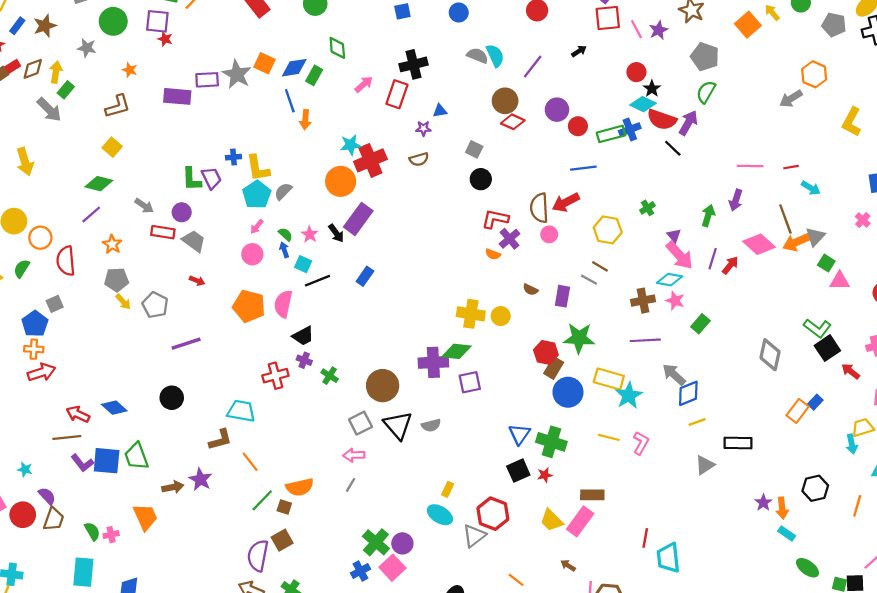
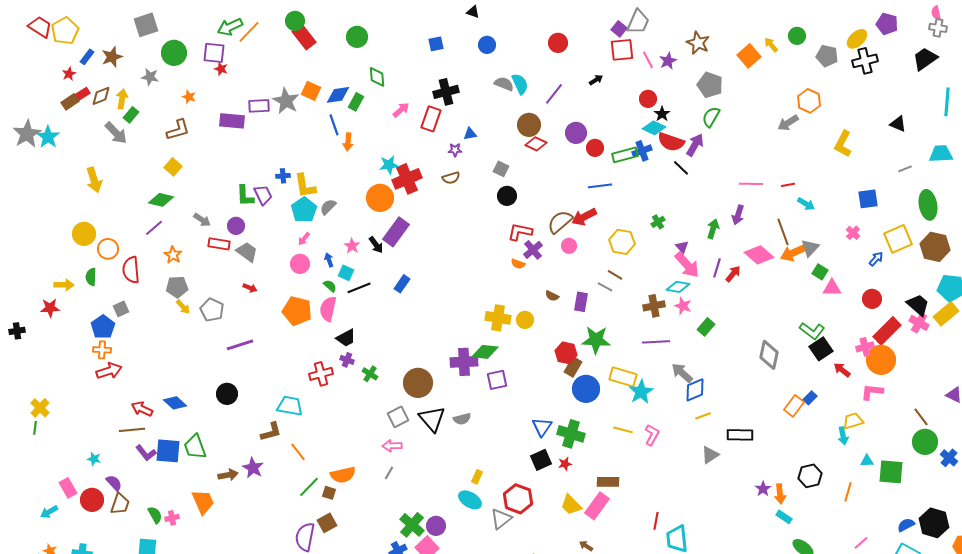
brown semicircle: (539, 208) -> (560, 222), turned 52
green semicircle: (285, 234) -> (330, 286), moved
green semicircle: (22, 269) -> (91, 277), turned -30

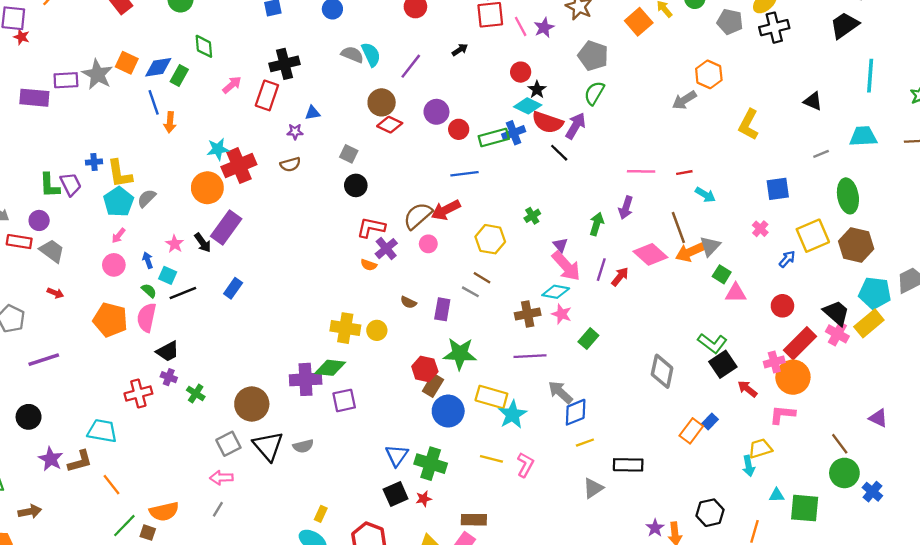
purple star: (253, 468) -> (51, 459), moved

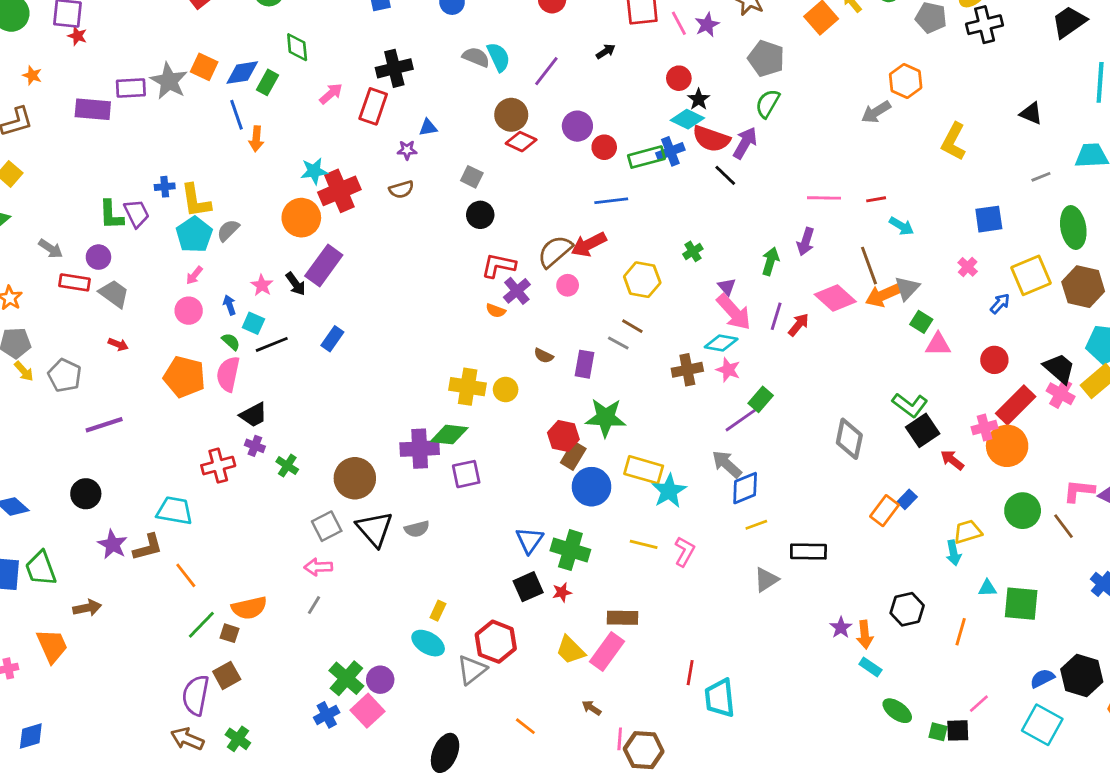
purple line: (530, 356) -> (742, 419), moved, turned -32
pink L-shape: (782, 415) -> (1079, 491), moved
green circle: (844, 473) -> (1023, 511), moved

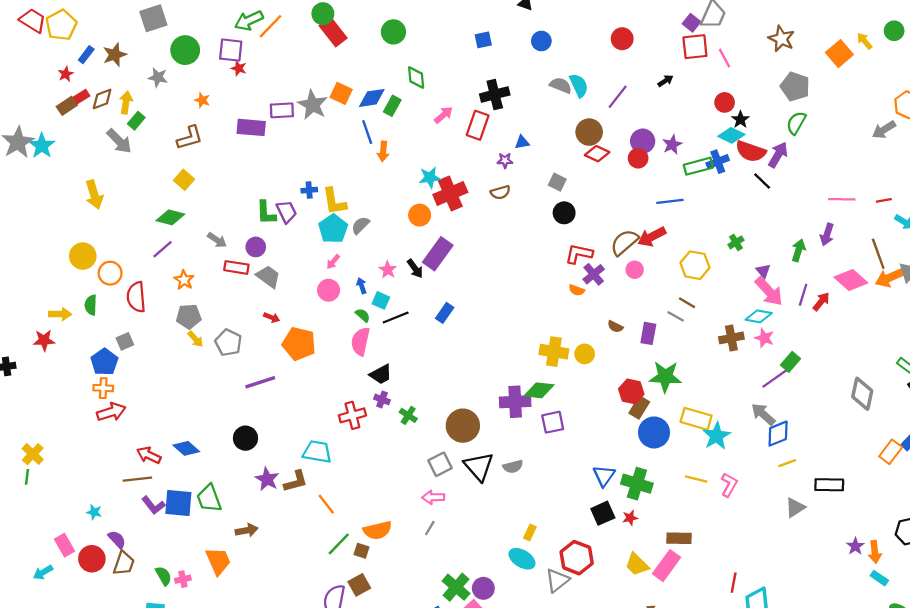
purple star: (707, 25) -> (672, 145), moved
red circle: (604, 147) -> (638, 158), moved
orange circle: (301, 218) -> (420, 215), size x0.7
orange pentagon: (184, 377) -> (299, 344), moved

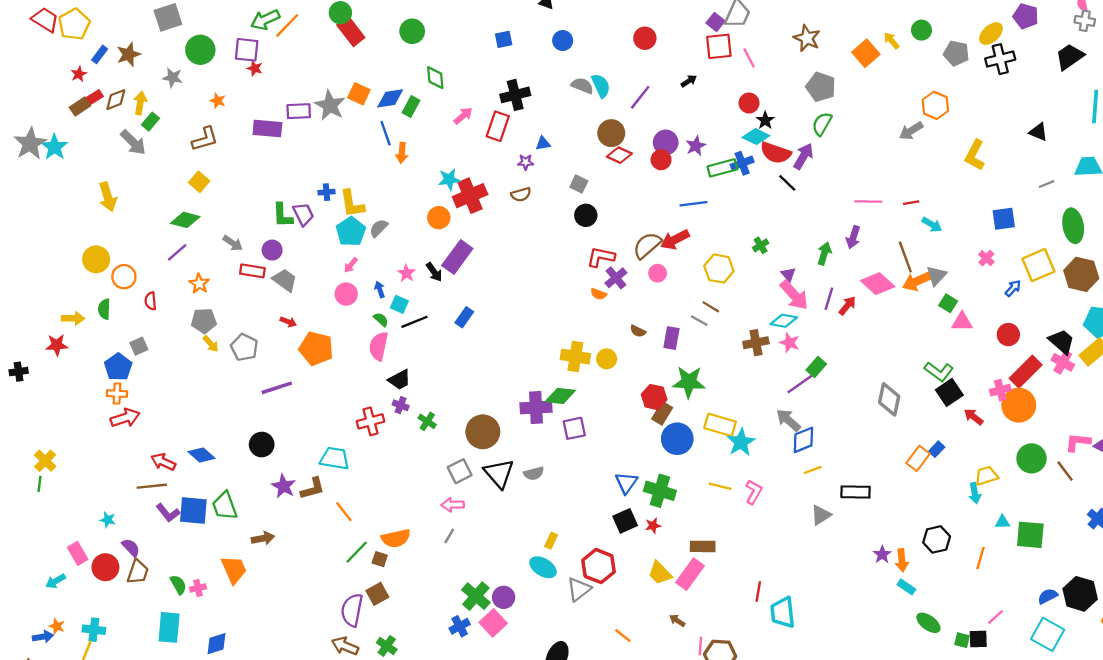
red semicircle: (136, 297) -> (151, 301), size x0.6

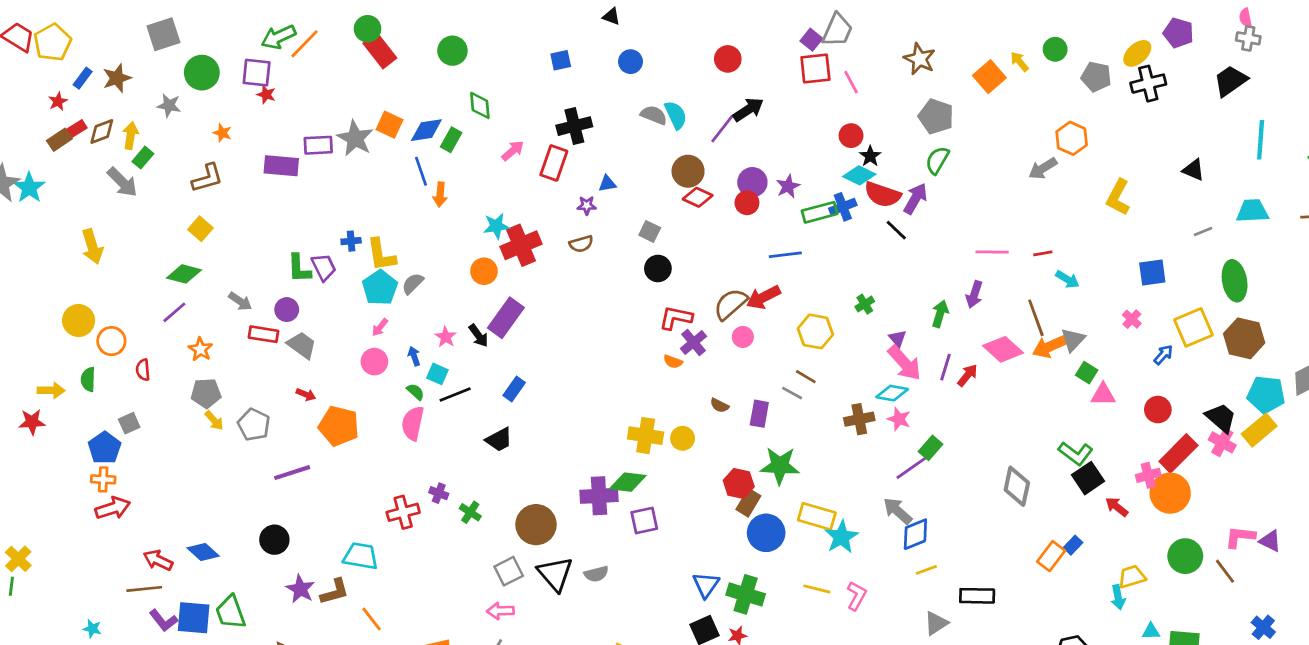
black arrow: (689, 81) -> (748, 110), moved, size x1.6
black trapezoid: (399, 380) -> (499, 440), moved

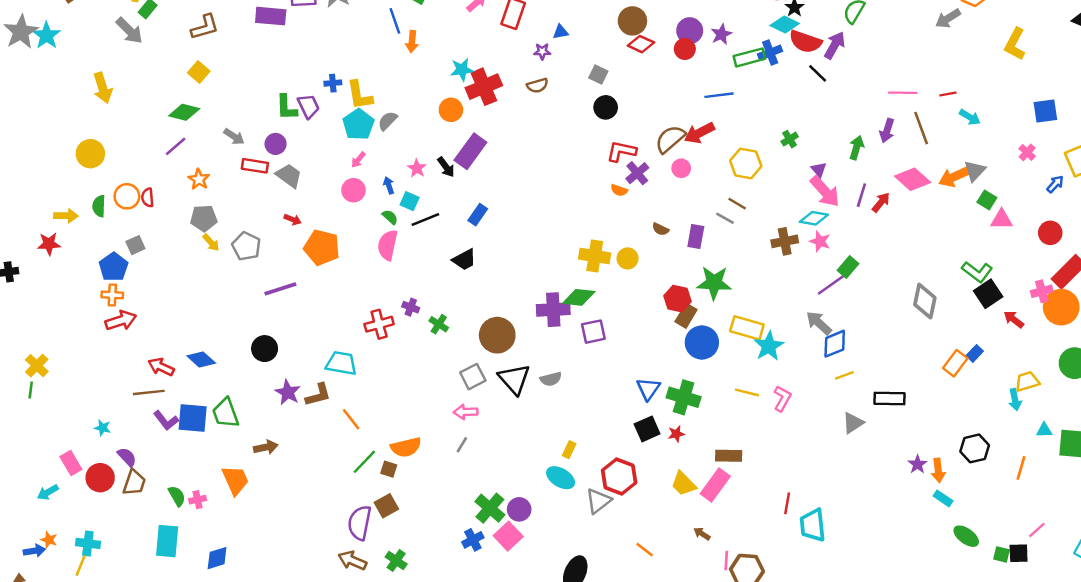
brown line: (1036, 318) -> (921, 128), moved
orange circle: (111, 341) -> (127, 196), moved

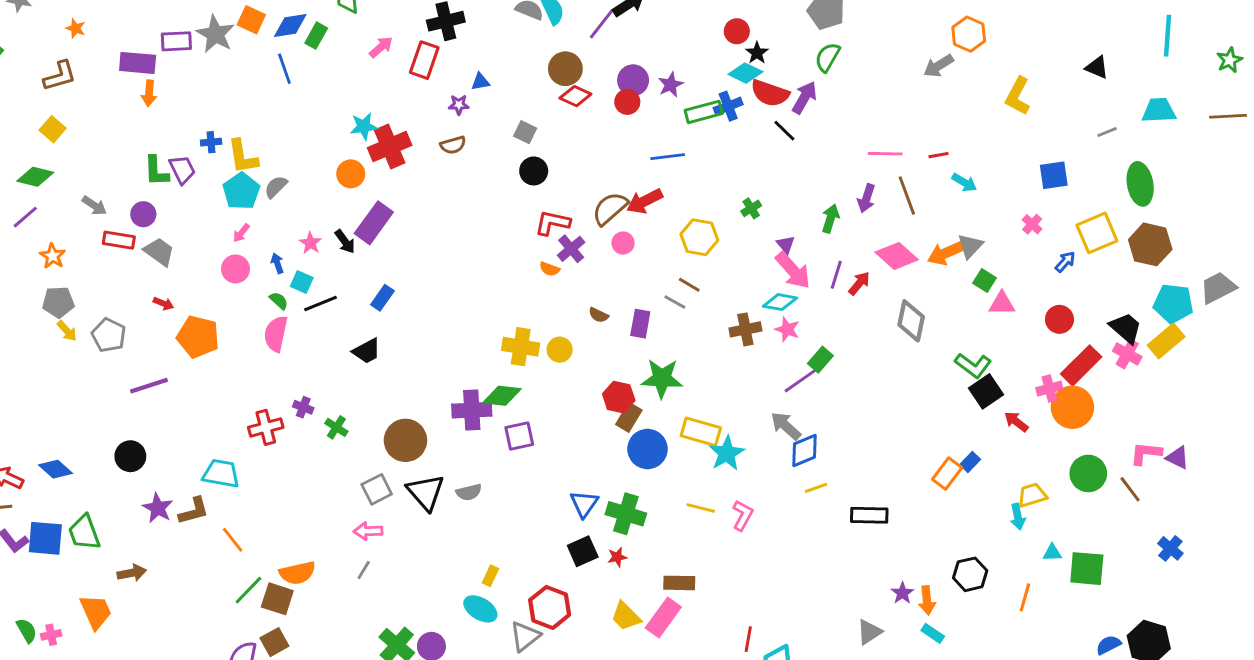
orange arrow: (412, 42) -> (149, 93), moved
gray diamond: (925, 301) -> (911, 321), moved
gray triangle: (853, 423) -> (869, 632), moved
brown square: (389, 469) -> (277, 599), size x1.6

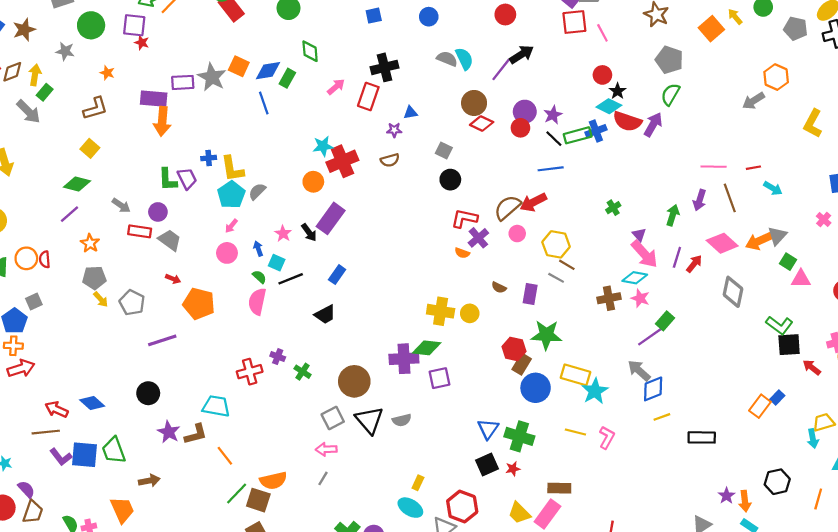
orange arrow: (149, 93) -> (162, 121), size x1.5
black line: (784, 131) -> (554, 139), moved
yellow hexagon: (699, 237) -> (556, 244), moved
black square: (986, 391) -> (789, 345), turned 30

